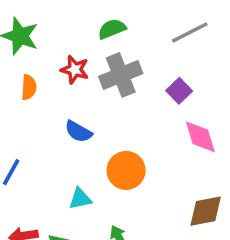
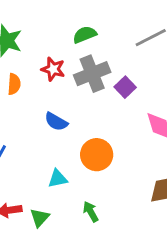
purple square: (179, 91) -> (125, 87), moved

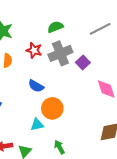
orange circle: (97, 155) -> (52, 108), moved

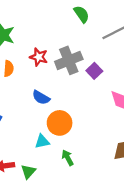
green semicircle: (55, 27) -> (82, 14), moved, turned 77
green arrow: (59, 147) -> (68, 158), moved

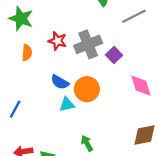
orange circle: (60, 123) -> (87, 89), moved
cyan triangle: (42, 141) -> (67, 104), moved

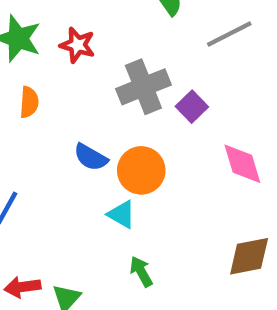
red star: (57, 41) -> (77, 45), moved
cyan triangle: (67, 104) -> (121, 214), moved, turned 42

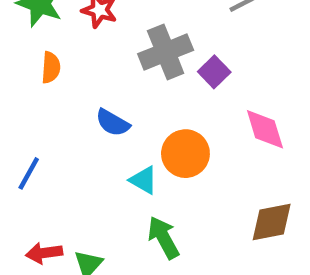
orange circle: (141, 170) -> (185, 154), moved
green arrow: (141, 272) -> (163, 238), size x1.4

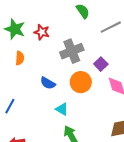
purple square: (214, 72) -> (101, 64), moved
orange circle: (185, 154) -> (81, 82), moved

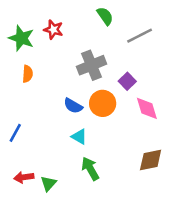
red star: (42, 32) -> (53, 30), moved
blue semicircle: (48, 83) -> (73, 106), moved

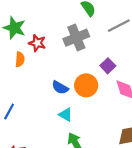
red star: (53, 30) -> (37, 43), moved
gray cross: (92, 65) -> (76, 38), moved

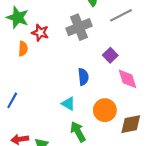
orange circle: (86, 85) -> (105, 110), moved
blue semicircle: (60, 88) -> (83, 77), moved, turned -126

